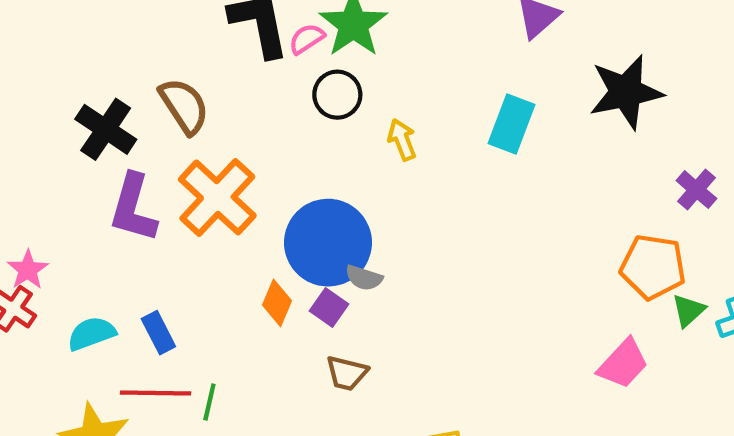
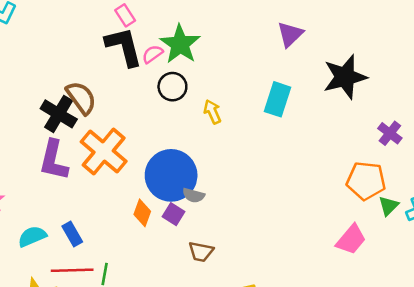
black cross: (106, 129) -> (59, 114), moved
brown trapezoid: (347, 373) -> (201, 252), moved

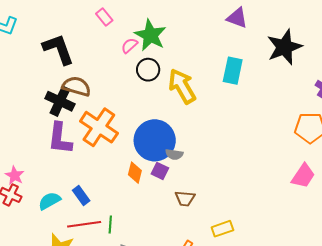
purple triangle: (290, 34) -> (237, 18), turned -50
black L-shape: (124, 47) -> (58, 49), moved
brown semicircle: (81, 98) -> (76, 86), turned -32
yellow arrow: (212, 112) -> (182, 86), size x1.8

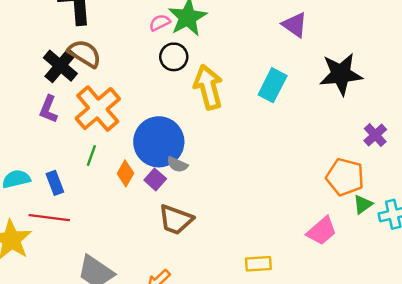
purple L-shape: (60, 138) -> (48, 109), size x0.7
brown trapezoid: (185, 198) -> (176, 220), size x1.4
green line: (110, 225) -> (91, 156), moved
yellow rectangle: (222, 229) -> (258, 264), moved

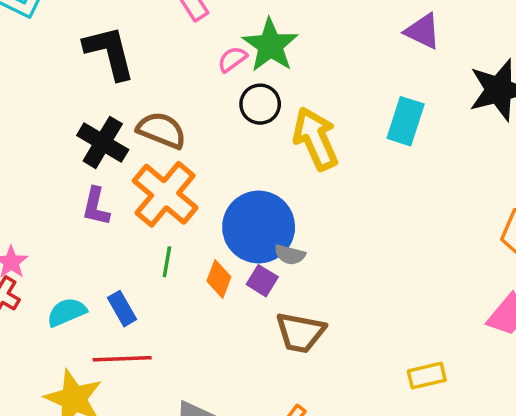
brown semicircle: (85, 54) -> (162, 130), moved

